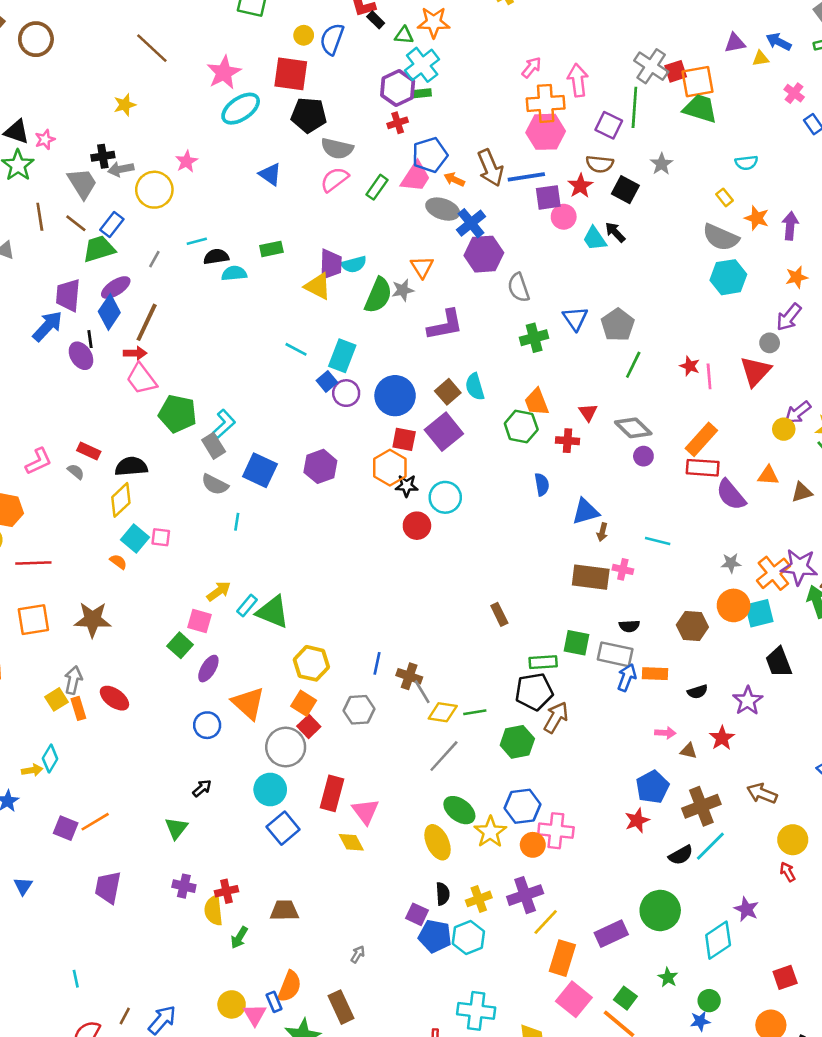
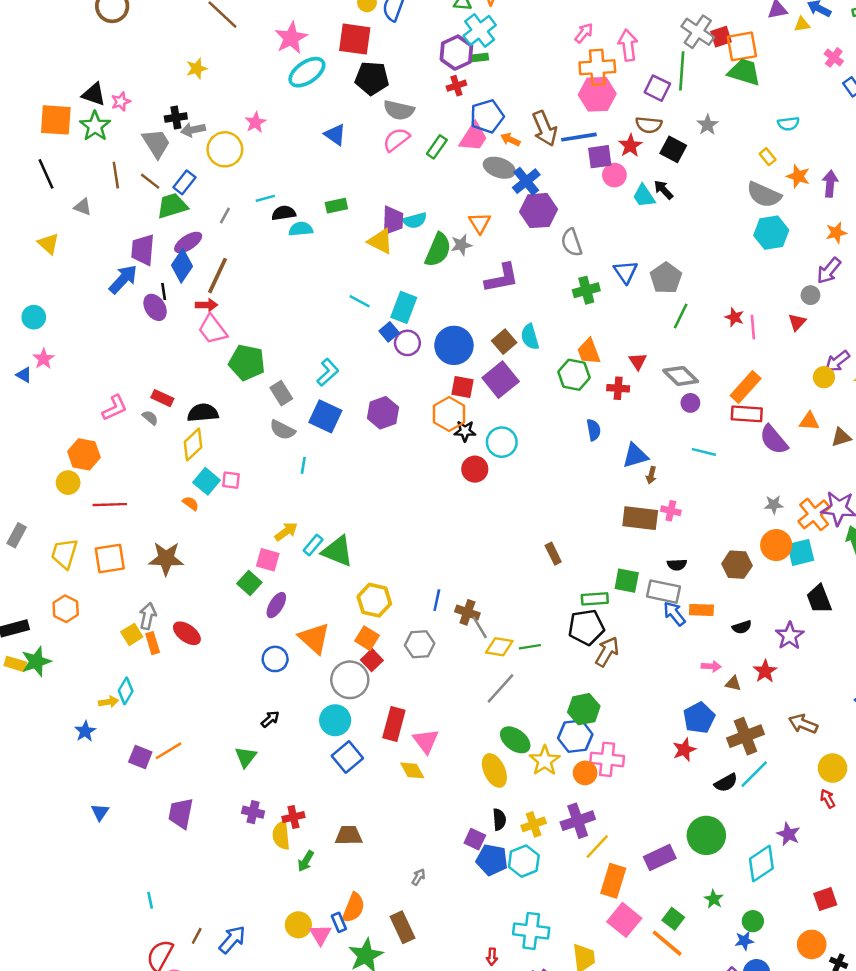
red triangle: (755, 371) -> (797, 322), size x0.6
cyan L-shape: (224, 424) -> (328, 372), moved
cyan line: (658, 541) -> (704, 452), moved
blue arrow: (627, 678) -> (674, 614), turned -60
green hexagon: (517, 742) -> (584, 709), moved

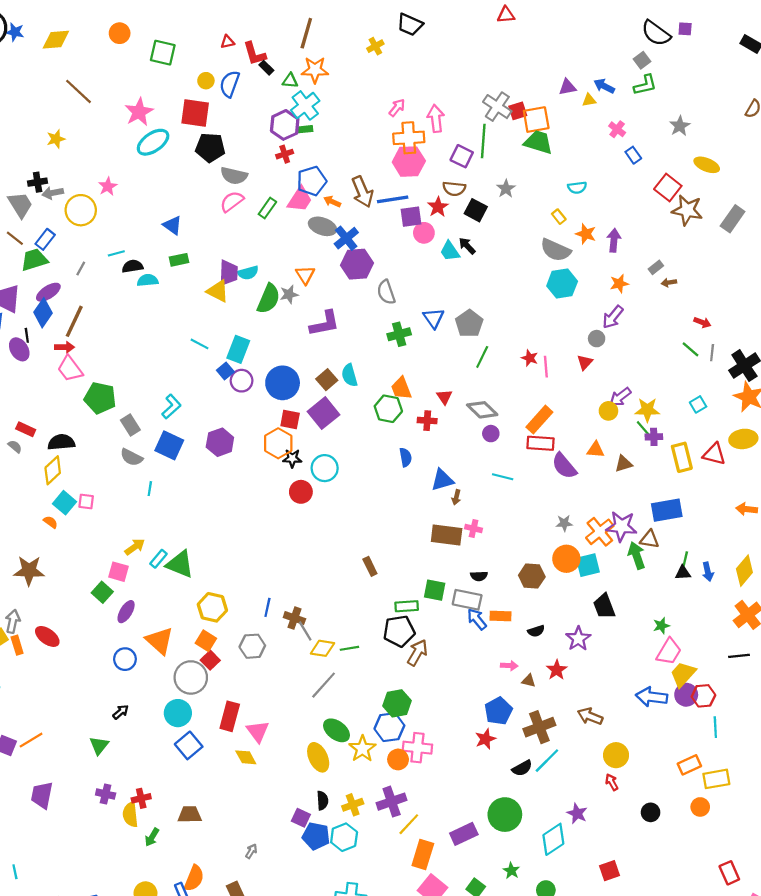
blue triangle: (335, 135) -> (172, 225), moved

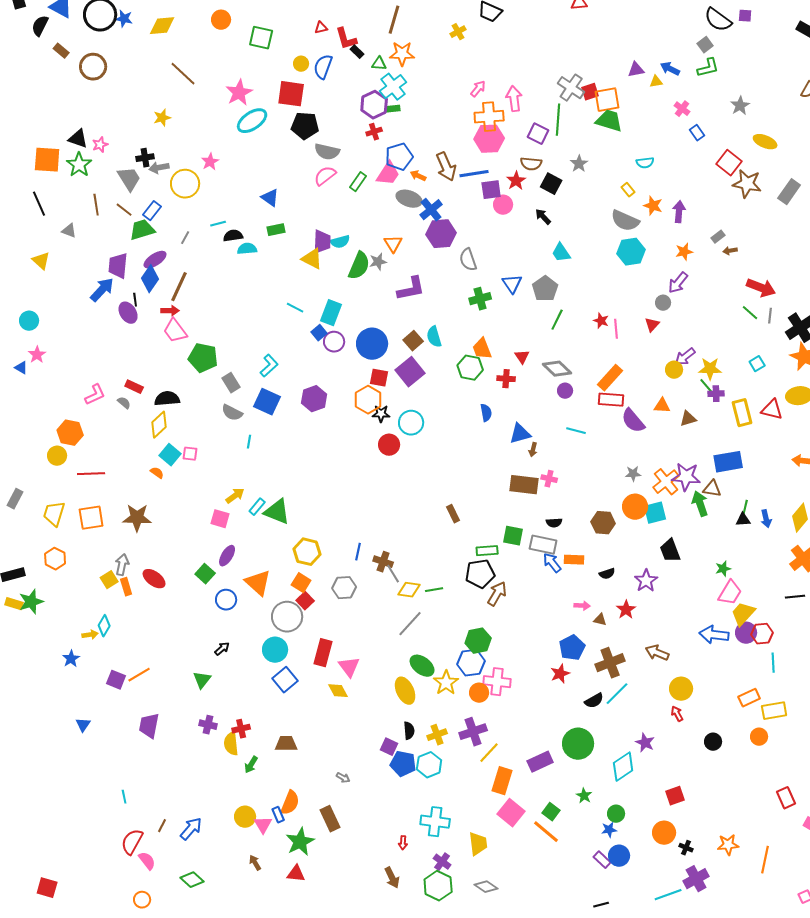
cyan trapezoid: (450, 251) -> (561, 253), moved
red arrow: (702, 322) -> (761, 288), size x1.8
green square: (102, 592) -> (205, 574), moved
gray arrow: (251, 851) -> (343, 778), turned 88

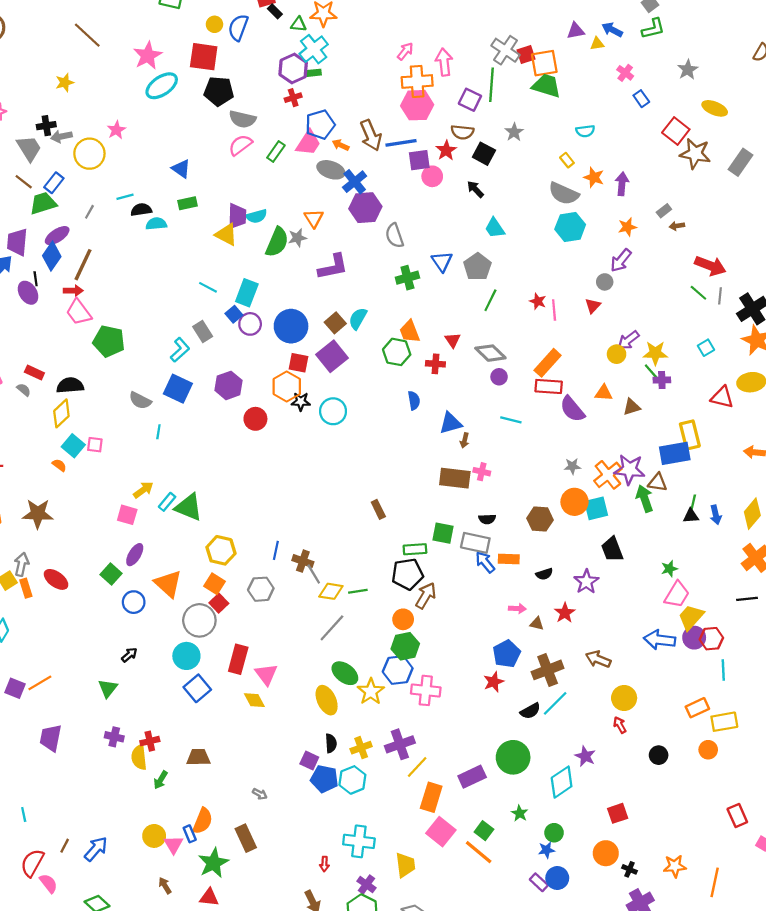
cyan semicircle: (434, 337) -> (358, 319), turned 45
gray rectangle: (231, 383) -> (203, 332), moved
yellow rectangle: (742, 413) -> (690, 435), moved
red circle: (389, 445) -> (255, 419), moved
orange circle: (479, 693) -> (403, 619), moved

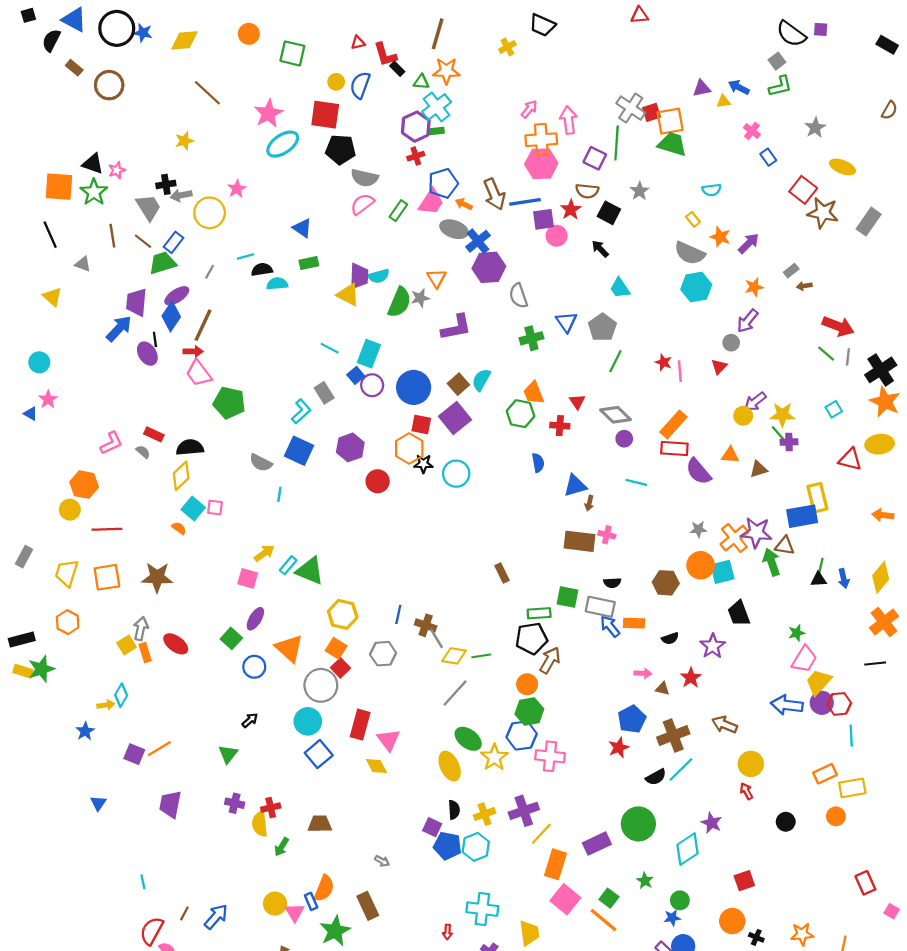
purple arrow: (622, 184) -> (749, 243), turned 40

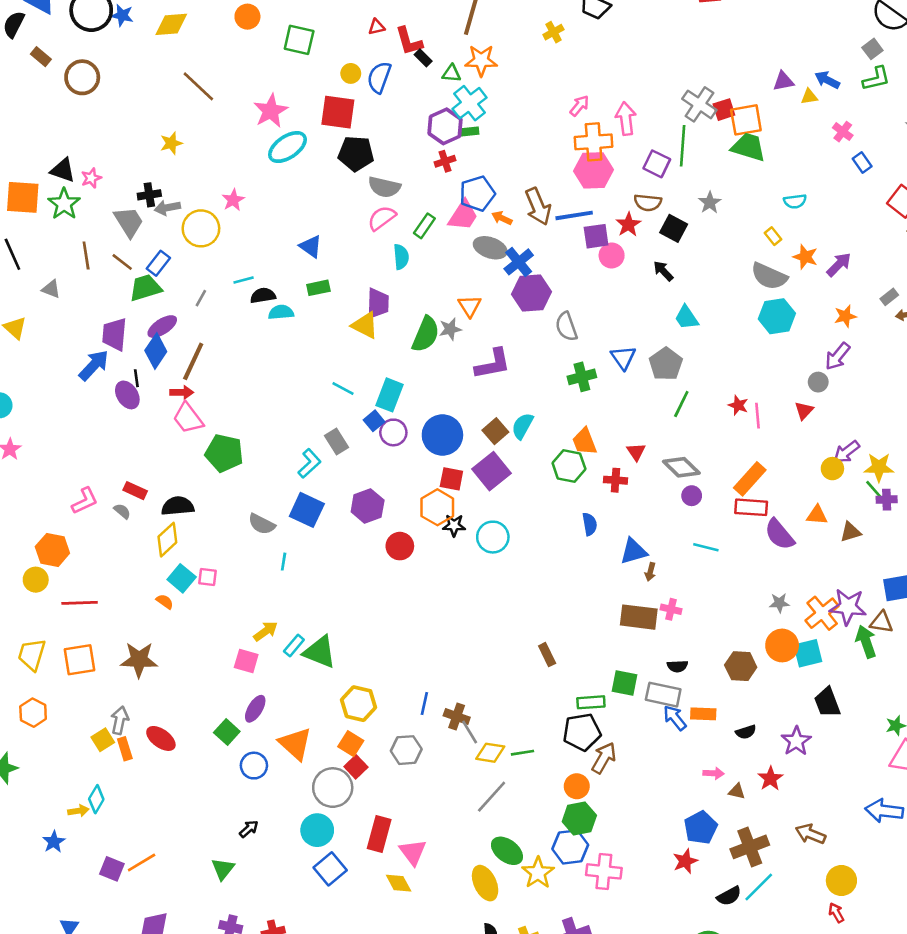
cyan semicircle: (379, 276) -> (401, 257), moved, turned -80

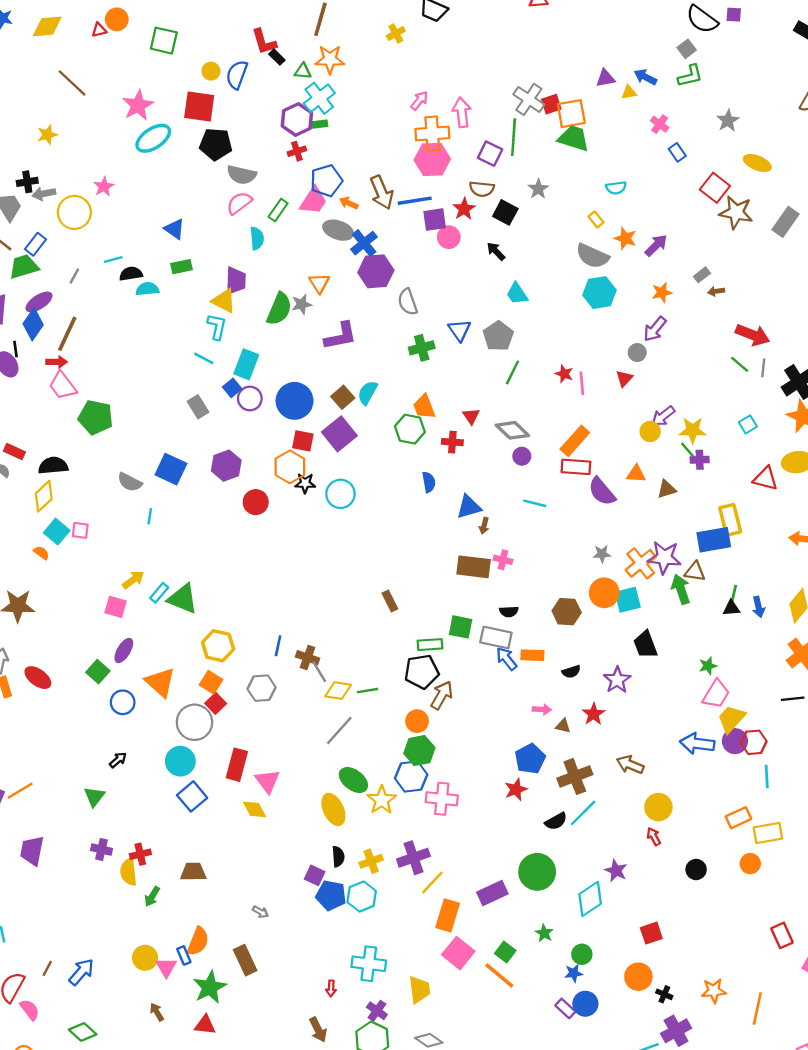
red triangle: (377, 27) -> (99, 30), moved
cyan L-shape: (309, 463) -> (217, 327), moved, turned -36

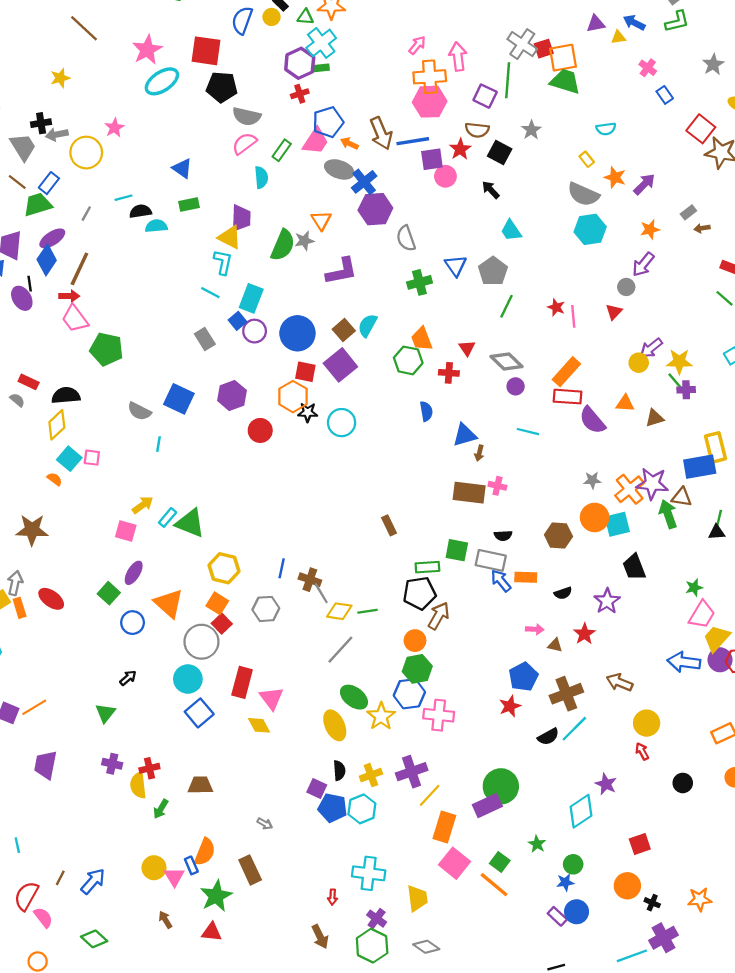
yellow circle: (211, 71) -> (271, 17), moved
green circle: (537, 872) -> (501, 786), moved

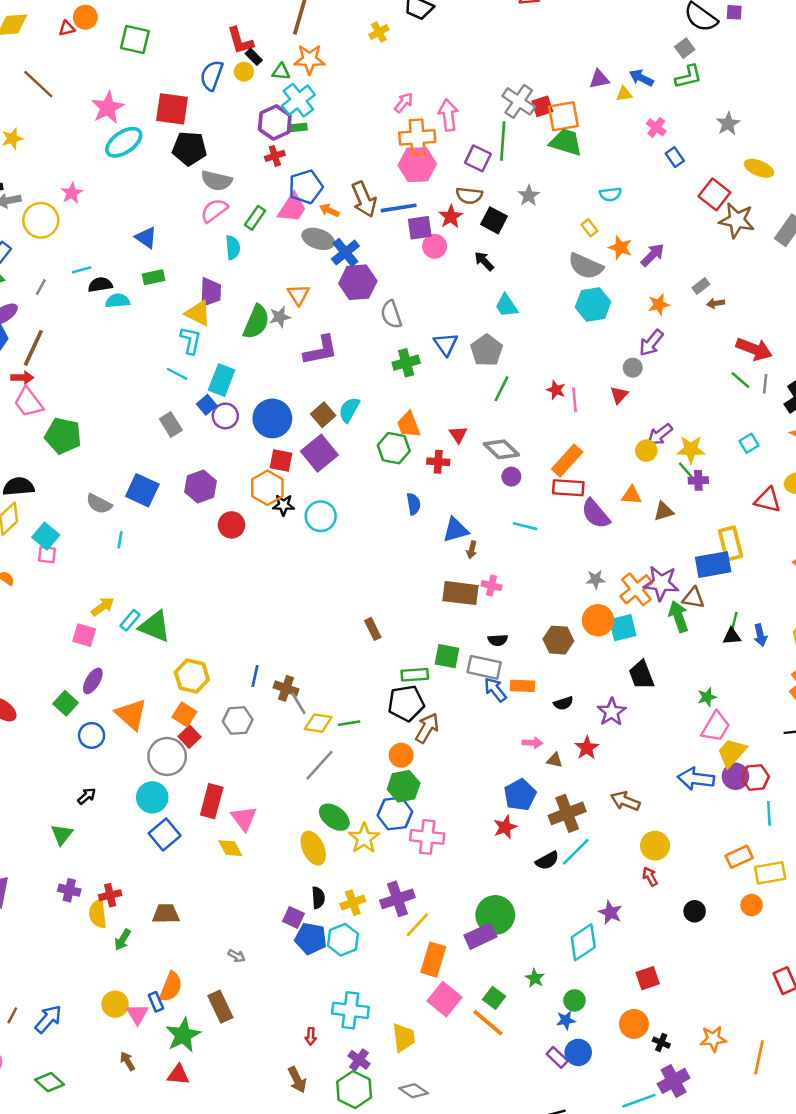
cyan square: (69, 459) -> (46, 536), moved

